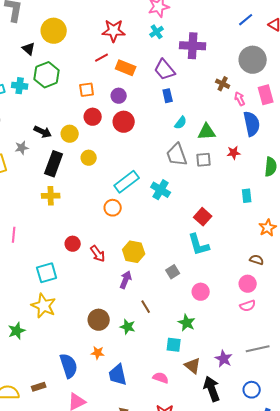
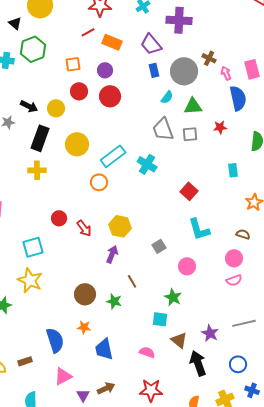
gray circle: (253, 60) -> (184, 71), moved
yellow circle: (89, 158) -> (77, 144), moved, size x1.5
cyan L-shape: (199, 245) -> (199, 229), moved

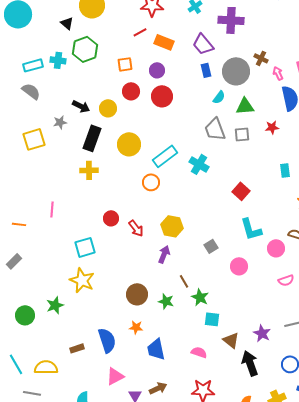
pink circle: (234, 258) -> (276, 248), moved
green star: (173, 297) -> (200, 297), moved
brown rectangle: (25, 361) -> (77, 348), moved

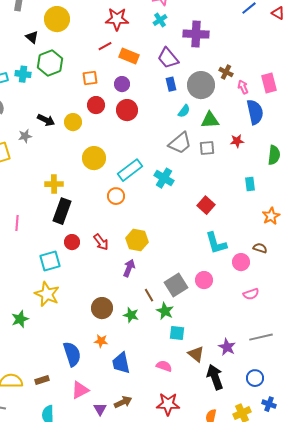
gray trapezoid: (215, 129) -> (180, 143), turned -110
black rectangle: (92, 138) -> (62, 211), moved
red circle: (111, 218) -> (72, 242), moved
gray square: (211, 246) -> (176, 285), moved, size x1.6
brown rectangle: (77, 348) -> (42, 380), moved

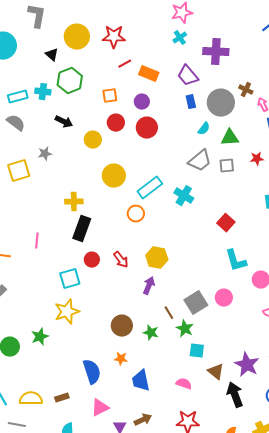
red star: (117, 19) -> (114, 37), moved
black arrow: (46, 120) -> (64, 122), moved
yellow star: (47, 294) -> (67, 312), turned 30
purple star: (227, 347) -> (247, 365), size x1.4

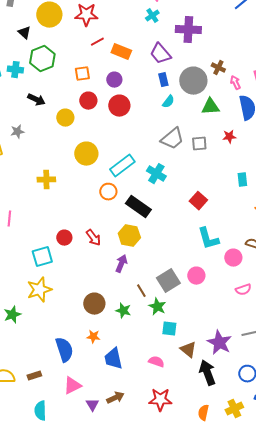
cyan semicircle: (204, 129) -> (168, 102), moved
green triangle: (230, 138) -> (210, 107), moved
black rectangle: (82, 229) -> (138, 207), moved, turned -75

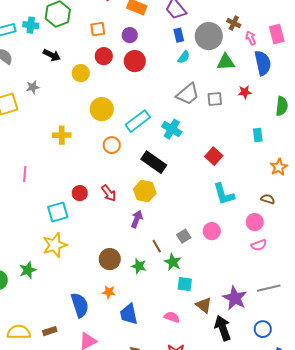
orange circle: (108, 192) -> (112, 145), moved
pink circle: (233, 258) -> (255, 222), moved
gray square: (168, 281) -> (184, 236), size x0.6

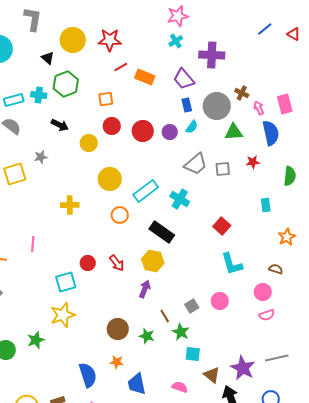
purple circle: (130, 35) -> (170, 132), moved

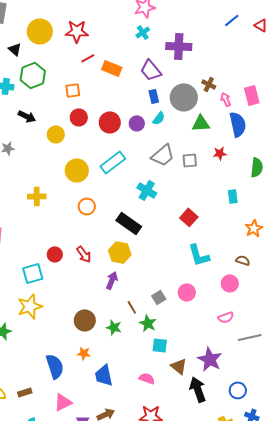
cyan rectangle: (146, 191) -> (113, 162), moved
pink semicircle: (267, 315) -> (226, 317), moved
gray line: (277, 358) -> (250, 337), moved

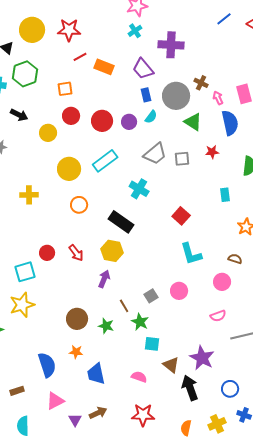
green triangle: (201, 123) -> (193, 122), turned 36

